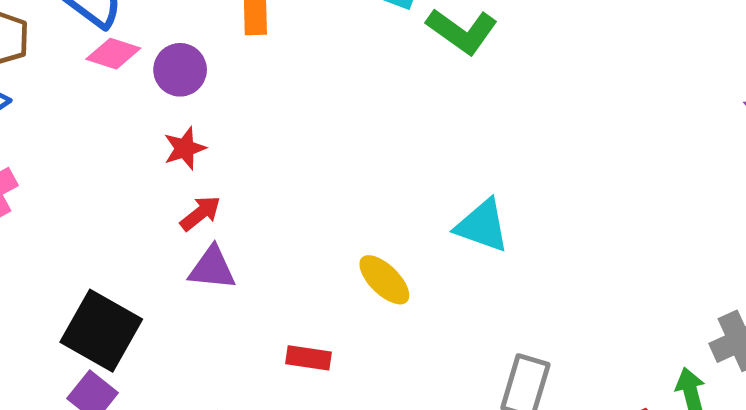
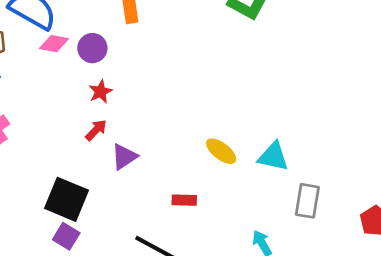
red arrow: (200, 213) -> (96, 130), moved
cyan triangle: (482, 226) -> (273, 157), moved
purple triangle: (212, 268) -> (124, 157), turned -32

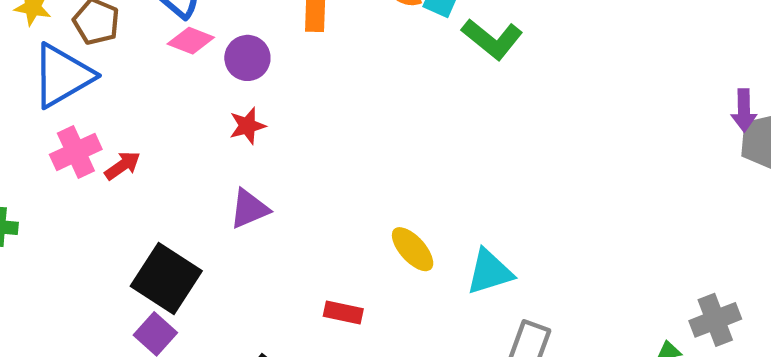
red arrow: (96, 130) -> (122, 166), moved
purple triangle: (124, 157) -> (249, 209), moved
cyan triangle: (273, 157) -> (490, 272), turned -40

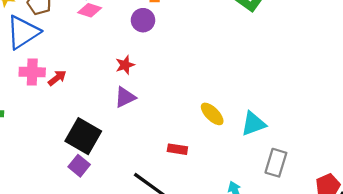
purple circle: (247, 58) -> (143, 20), moved
red star: (247, 126) -> (125, 65), moved
pink cross: (76, 152) -> (32, 72), turned 30

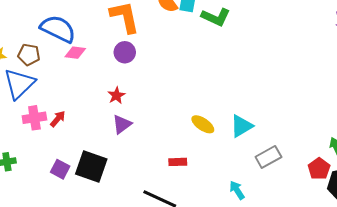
gray rectangle: (276, 163) -> (268, 157), turned 55
purple square: (79, 166) -> (60, 169), moved

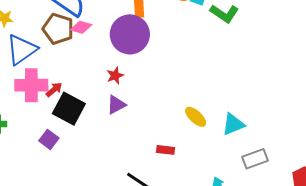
purple circle: (125, 52) -> (130, 34), size x1.8
brown pentagon: (29, 55) -> (58, 29), moved, size x1.4
pink cross: (34, 118) -> (31, 85), size x1.4
black square: (91, 166) -> (69, 109), moved

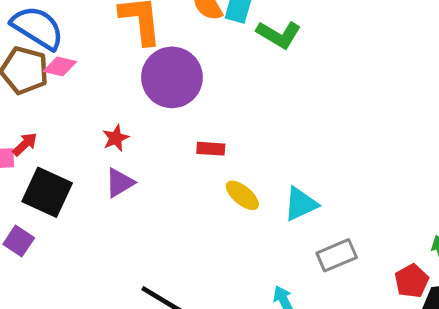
purple circle: (130, 34) -> (172, 77), moved
red arrow: (54, 90) -> (25, 144), moved
red rectangle: (165, 150) -> (211, 149), moved

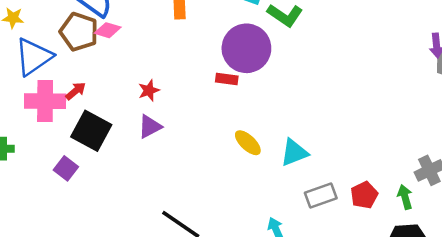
purple circle: (172, 77) -> (246, 48), moved
red rectangle: (211, 149) -> (227, 79), moved
red pentagon: (412, 281) -> (364, 195), moved

